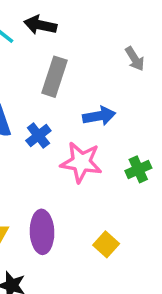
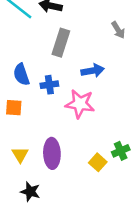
blue cross: (38, 136) -> (49, 85), turned 30
green cross: (138, 169) -> (121, 151), moved

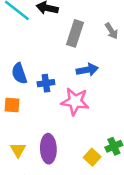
gray rectangle: (61, 43) -> (75, 33), moved

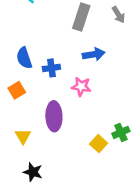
pink star: (75, 101) -> (81, 87), size x0.7
orange square: (12, 105) -> (17, 90), turned -35
purple ellipse: (48, 149) -> (54, 116), moved

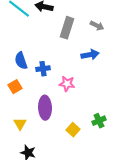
gray arrow: (118, 15) -> (97, 26), turned -32
blue arrow: (94, 54) -> (90, 55), moved
yellow square: (99, 144) -> (73, 130), moved

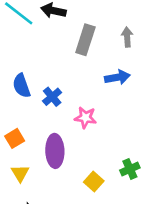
gray arrow: (97, 26) -> (127, 37), turned -120
blue cross: (43, 69) -> (52, 97), turned -32
orange square: (15, 87) -> (15, 138), moved

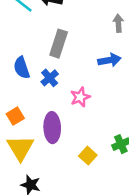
gray rectangle: (85, 40) -> (59, 44), moved
pink star: (85, 118) -> (80, 97), turned -30
yellow triangle: (20, 173) -> (20, 148), size x1.6

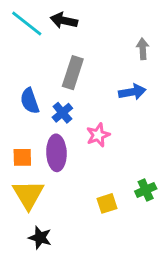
orange square: (15, 116) -> (22, 157), turned 30
purple ellipse: (52, 128) -> (56, 153), moved
yellow square: (88, 156) -> (107, 203), turned 30

